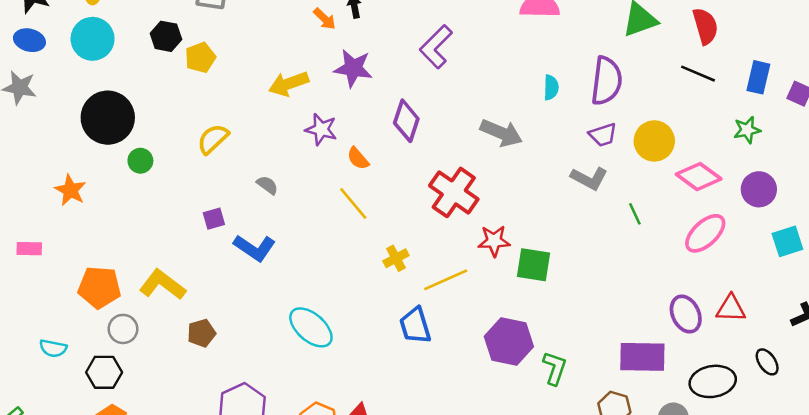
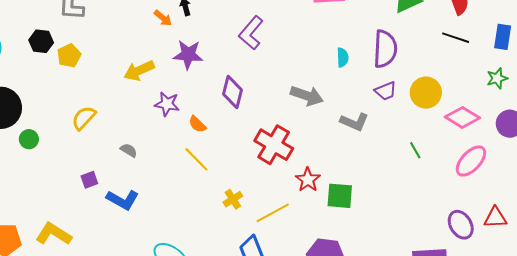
gray L-shape: (589, 178) -> (354, 122), moved
red star: (494, 241) -> (308, 180), turned -30

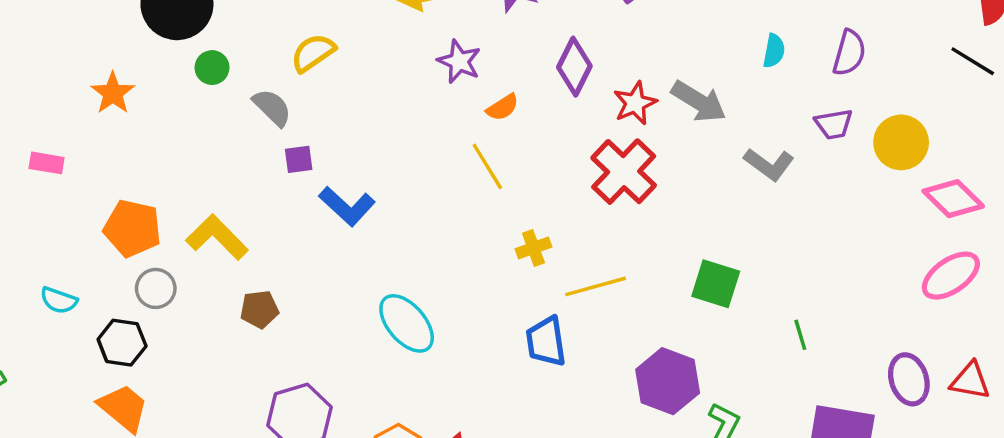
purple semicircle: (385, 49) -> (849, 53), size x0.7
orange semicircle: (197, 124) -> (503, 107), turned -90
gray semicircle: (129, 150) -> (272, 107), moved, size x1.4
green line: (415, 150) -> (800, 335), moved
red star: (308, 180) -> (635, 103), moved

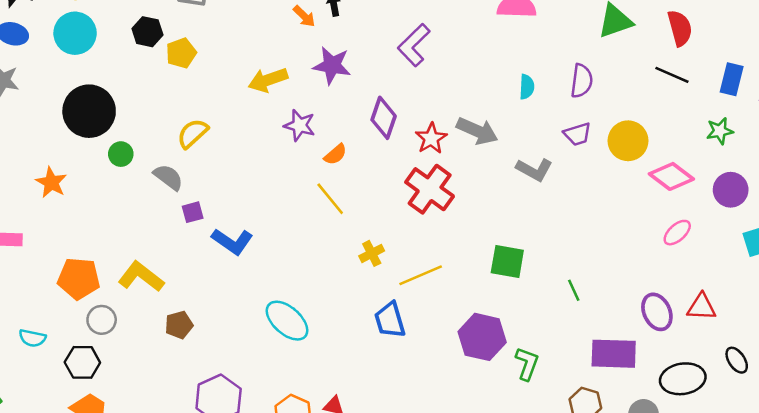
pink ellipse: (951, 276) -> (677, 233), size x0.7

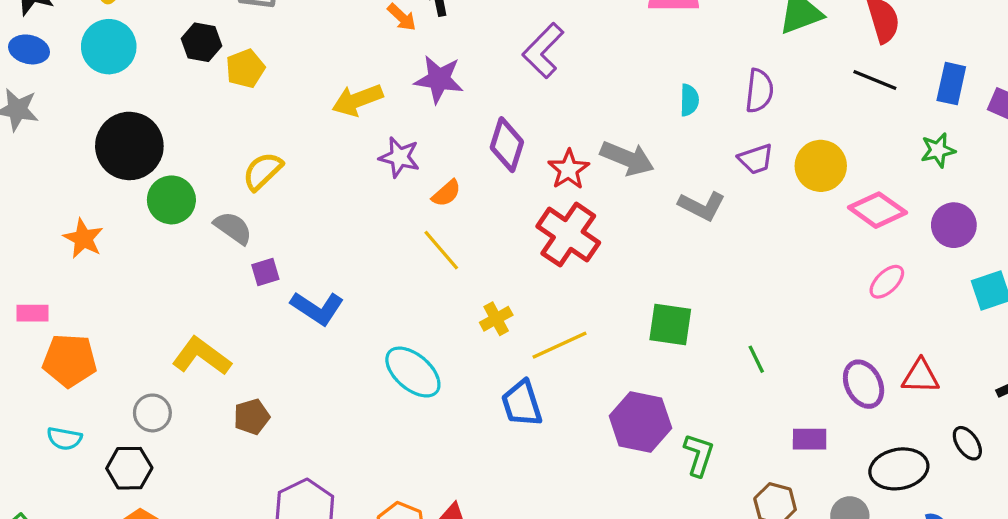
green circle: (121, 154) -> (171, 200), size x1.5
orange pentagon: (79, 278) -> (70, 360), moved
cyan ellipse: (287, 321) -> (413, 372), moved
purple rectangle: (614, 354) -> (810, 439), size x0.6

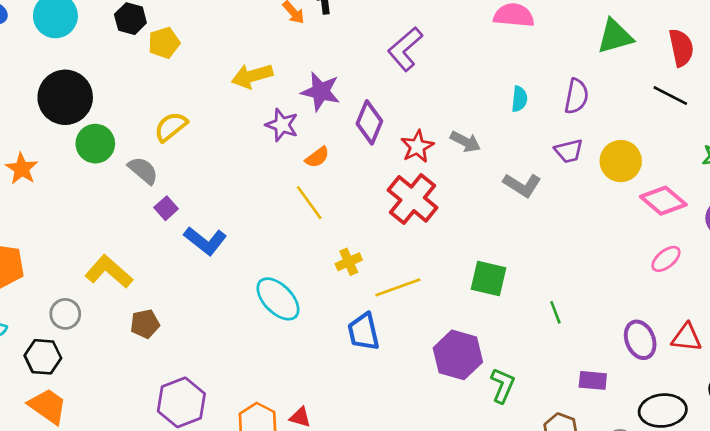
purple star: (439, 79) -> (321, 91), moved
gray arrow: (627, 158) -> (465, 142), size x0.7
purple square: (265, 272) -> (166, 208), turned -30

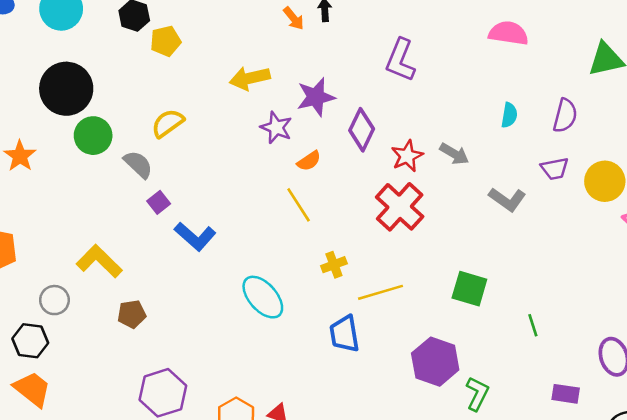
purple L-shape: (405, 49) -> (400, 60), turned -30
purple star: (321, 91) -> (316, 97), turned -30

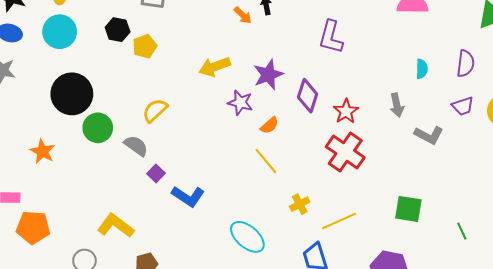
gray arrow: (454, 154) -> (397, 105), moved, turned 55

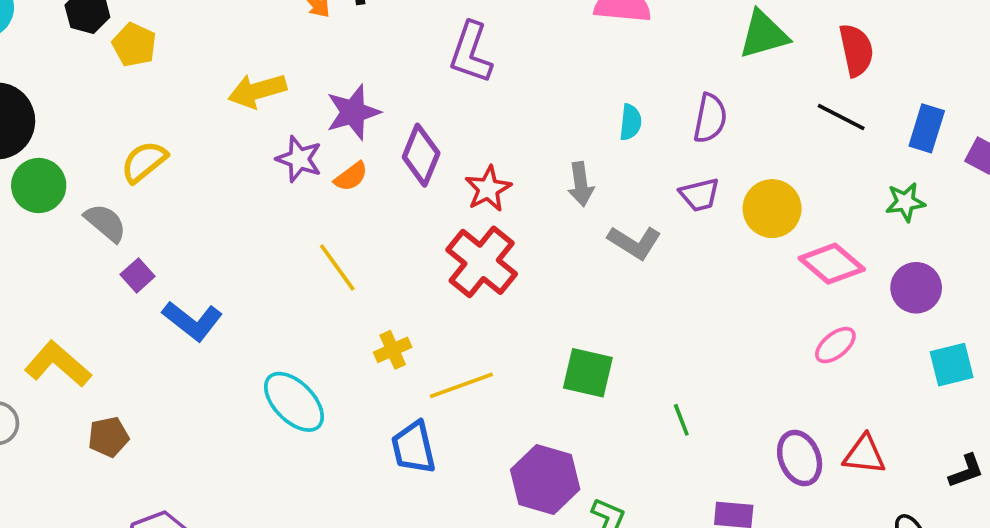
yellow pentagon: (145, 46) -> (134, 45), turned -30
orange semicircle: (269, 125) -> (351, 177), moved

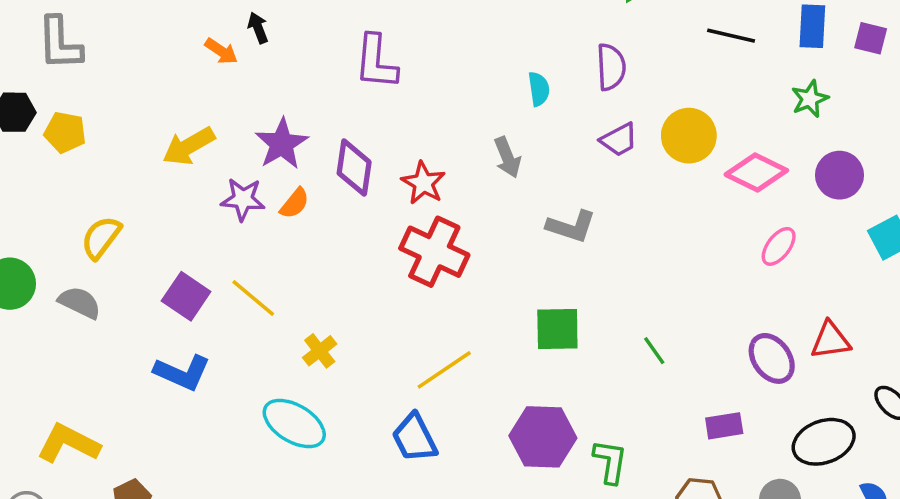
gray L-shape: (634, 242) -> (571, 226), moved
yellow line: (337, 267) -> (253, 298), moved
purple square: (138, 275) -> (186, 296), moved, size x1.5
yellow cross: (393, 350) -> (320, 351), moved

